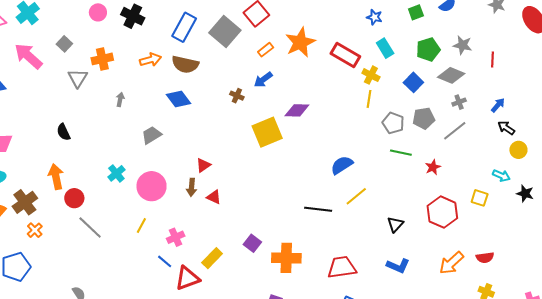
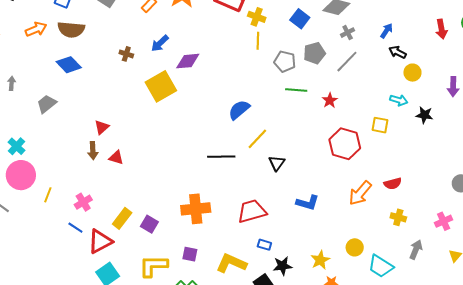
blue arrow: (263, 80) -> (160, 43), moved
gray arrow: (120, 99) -> (12, 83), moved
pink circle: (152, 186) -> (21, 175), moved
black triangle: (395, 224) -> (277, 163), moved
purple square: (252, 243) -> (149, 224), moved

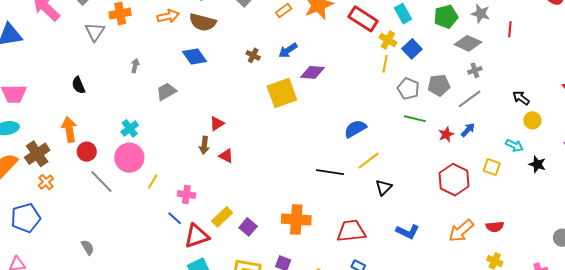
blue square: (300, 19) -> (412, 49), moved
blue arrow: (386, 31) -> (468, 130), moved
pink cross: (83, 202) -> (186, 195), turned 30

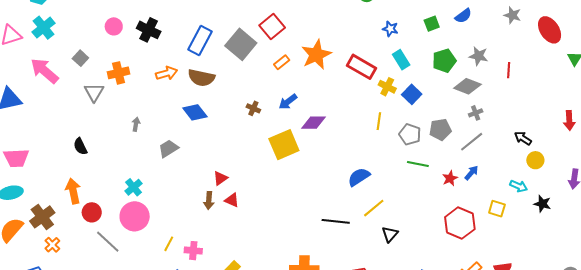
yellow line: (385, 64) -> (379, 121), moved
red triangle: (226, 156) -> (232, 200), moved
yellow line: (153, 182) -> (169, 244), moved

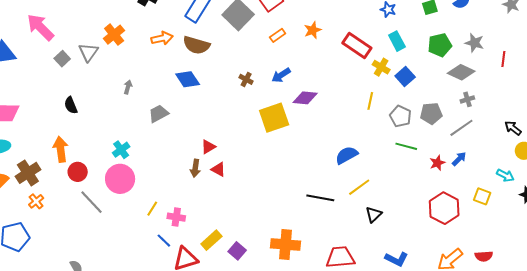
orange star: (316, 55) -> (313, 30), size x0.6
gray square: (80, 58) -> (62, 59), moved
orange cross: (119, 73) -> (114, 35), turned -30

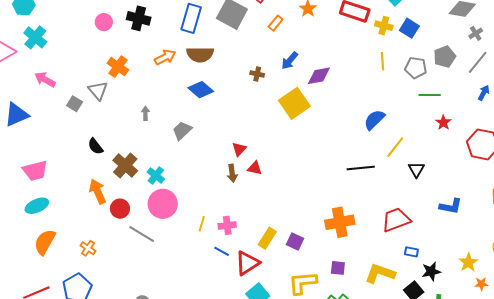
pink arrow: (40, 27) -> (45, 79), size x0.7
red star: (437, 163) -> (443, 122), moved
brown cross: (28, 173) -> (125, 166), moved

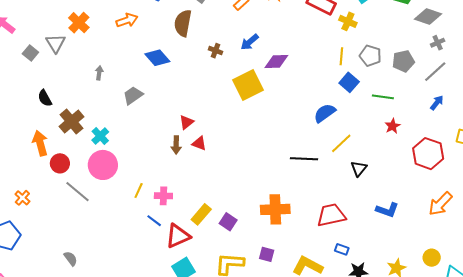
blue square: (409, 28) -> (349, 82), moved
brown semicircle: (200, 54) -> (183, 23), moved, turned 92
gray pentagon: (416, 68) -> (370, 56), moved

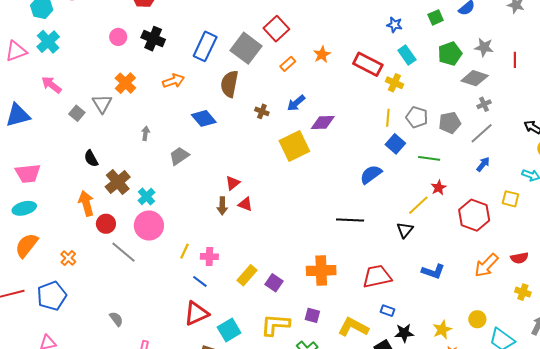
yellow line: (341, 143) -> (418, 205), moved
red triangle: (178, 236) -> (196, 313), moved

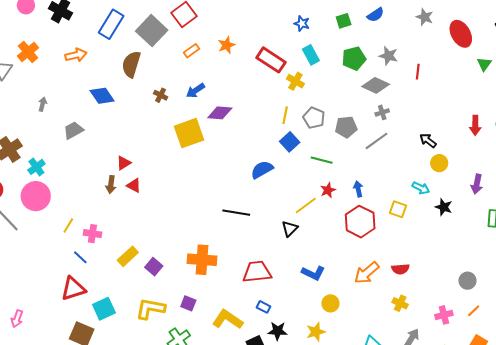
blue arrow: (483, 164) -> (358, 189), moved, turned -56
yellow circle: (477, 319) -> (330, 303), moved

